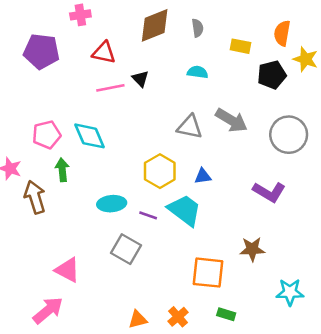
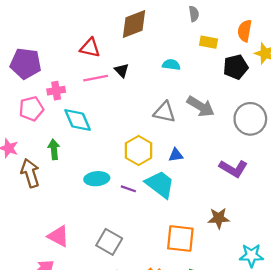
pink cross: (80, 15) -> (56, 91), moved
gray semicircle: (198, 28) -> (194, 14), moved
purple pentagon: (41, 51) -> (26, 64), moved
pink pentagon: (47, 135) -> (31, 109), moved
gray square: (126, 249) -> (109, 242), moved

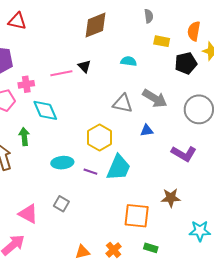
red triangle: (90, 48) -> (17, 21), moved
blue triangle: (176, 155) -> (147, 130), moved
cyan trapezoid: (160, 184) -> (119, 168), turned 76
gray square: (109, 242) -> (61, 204), moved, size x0.7

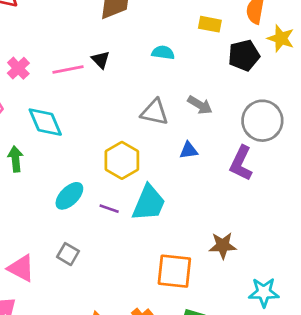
pink cross: (26, 84) -> (18, 68), moved, turned -35
gray arrow: (155, 98) -> (200, 105), size x0.7
purple L-shape: (184, 154) -> (241, 163), moved, turned 85
cyan ellipse: (62, 163) -> (69, 196), turned -40

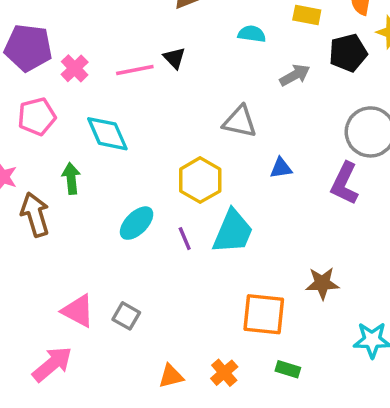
cyan semicircle: (163, 53) -> (252, 34), moved
gray arrow: (200, 105) -> (295, 75), moved, turned -60
purple line: (109, 209) -> (185, 239), turned 48
gray square: (68, 254) -> (126, 316), moved

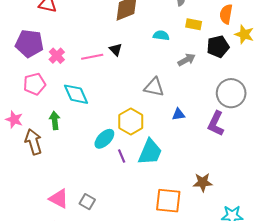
cyan ellipse: (137, 223) -> (104, 139), moved

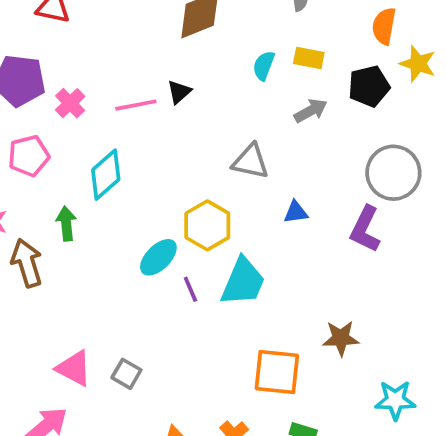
yellow rectangle: (194, 24) -> (309, 58), moved
cyan semicircle: (161, 35) -> (264, 66), turned -77
black triangle: (116, 50) -> (179, 92), turned 32
cyan diamond: (76, 94) -> (106, 175), turned 72

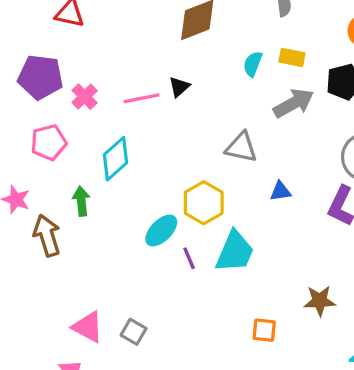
gray arrow: (311, 111) -> (294, 103), size x1.4
orange square: (277, 372) -> (264, 330), size x0.6

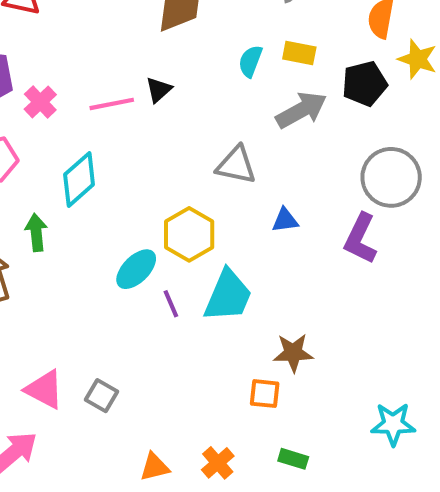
brown star: (320, 301) -> (293, 353), moved

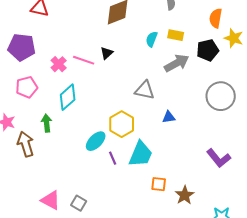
pink cross: (40, 102) -> (59, 64), moved
pink line: (112, 104) -> (84, 60), turned 30
purple L-shape: (360, 239) -> (219, 158), moved, turned -65
brown star: (293, 353) -> (185, 195), moved, turned -30
orange square: (265, 394) -> (159, 184), moved

